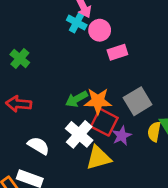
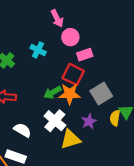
cyan cross: (77, 23) -> (38, 50), moved
red square: (104, 122) -> (73, 74), moved

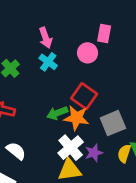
pink arrow: (57, 18) -> (46, 38), moved
pink rectangle: (85, 55) -> (104, 34), moved, turned -70
white cross: (55, 121) -> (71, 148), moved

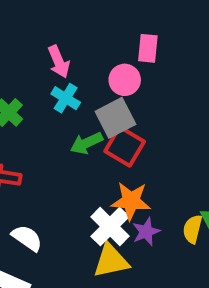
green arrow: (57, 113) -> (86, 143), moved
orange star: (76, 118) -> (131, 201), moved
gray square: (113, 123) -> (115, 118), moved

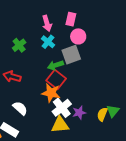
pink rectangle: (148, 48) -> (71, 19), moved
red square: (125, 146) -> (56, 80), moved
orange star: (131, 201) -> (51, 93), moved

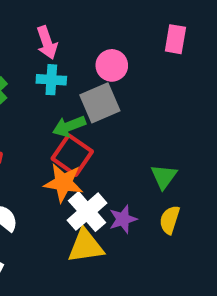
pink rectangle: (71, 19) -> (175, 39), moved
cyan cross: (48, 42) -> (51, 80), turned -32
green triangle: (113, 111) -> (164, 176), moved

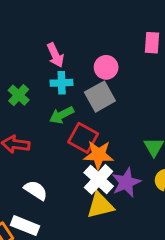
green arrow: (69, 126) -> (62, 115), moved
orange star: (63, 183) -> (99, 155), moved
purple star: (123, 219) -> (126, 182), size x1.4

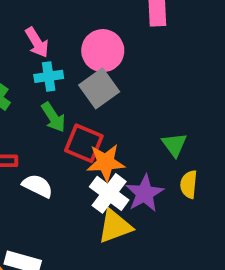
pink circle: (106, 67) -> (103, 51), size x1.4
green arrow: (62, 115) -> (53, 117), turned -90
white semicircle: (36, 190) -> (38, 186), moved

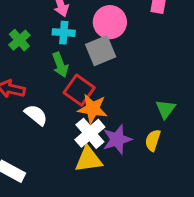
green triangle: (174, 145) -> (166, 109), moved

